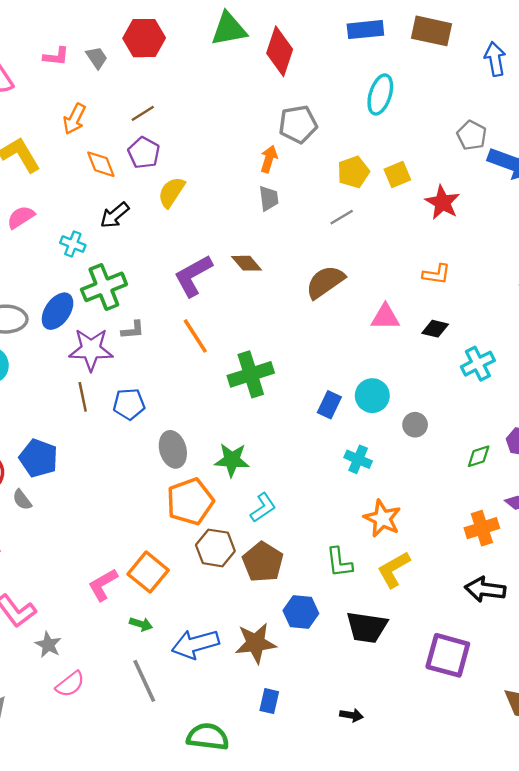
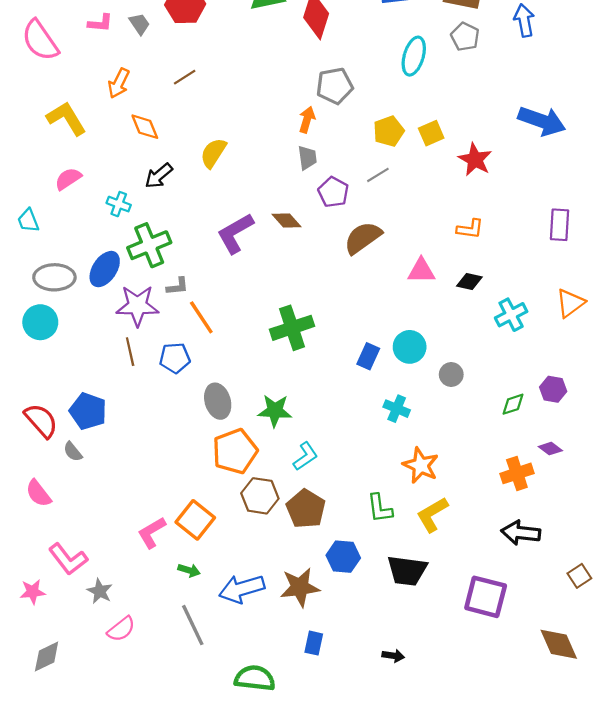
gray pentagon: (472, 135) -> (465, 37), moved
purple pentagon: (144, 153) -> (333, 192), moved
orange line: (195, 336) -> (201, 317), moved

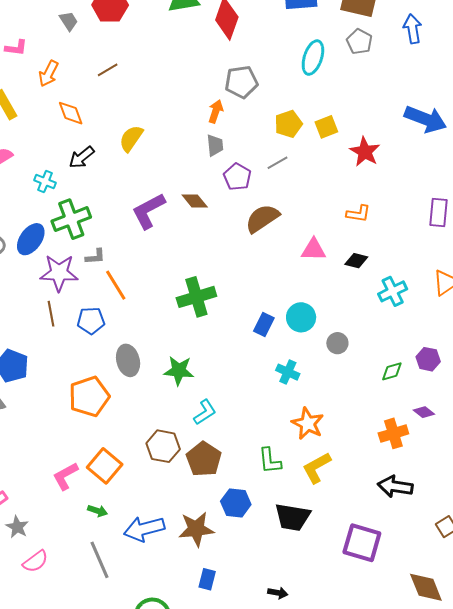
pink L-shape: (100, 23) -> (16, 48), moved
orange pentagon: (235, 451) -> (89, 397), moved

